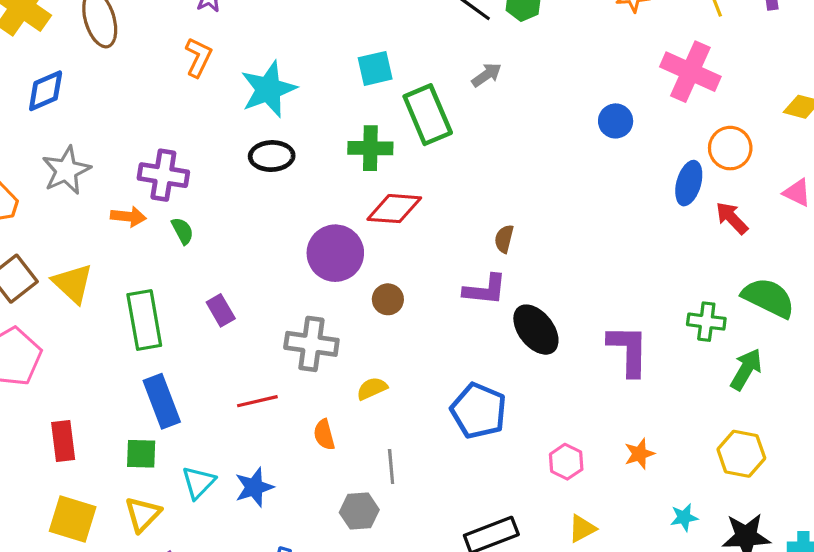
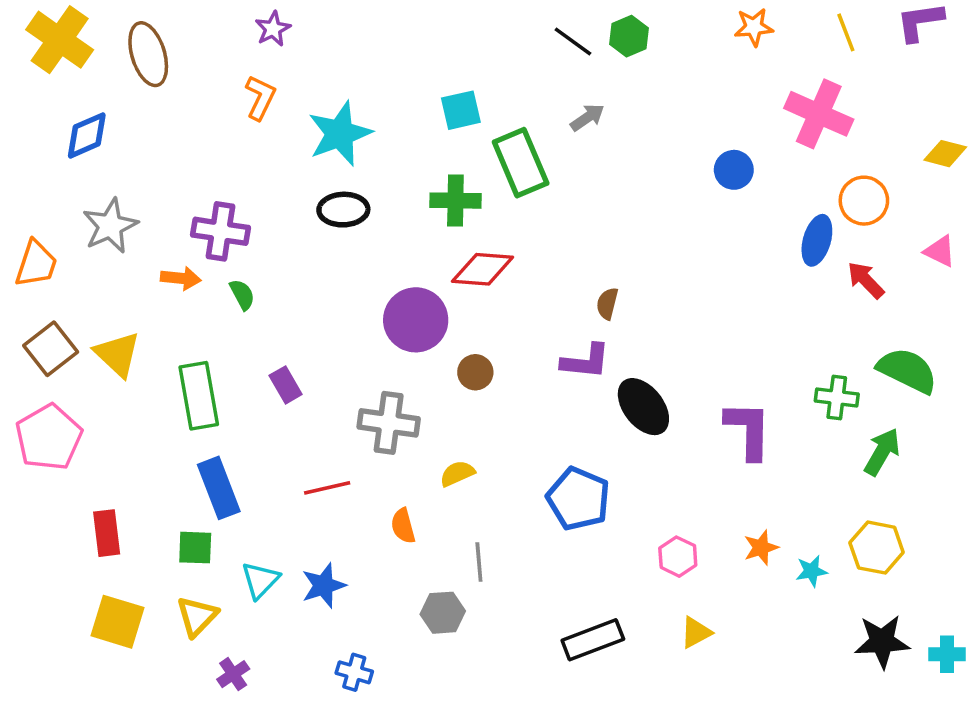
cyan star: (684, 517) -> (812, 571), moved

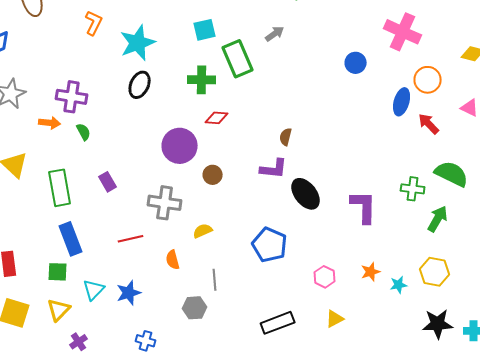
black ellipse: (343, 210) -> (140, 85), turned -64
red diamond: (483, 269) -> (217, 118), size x0.7

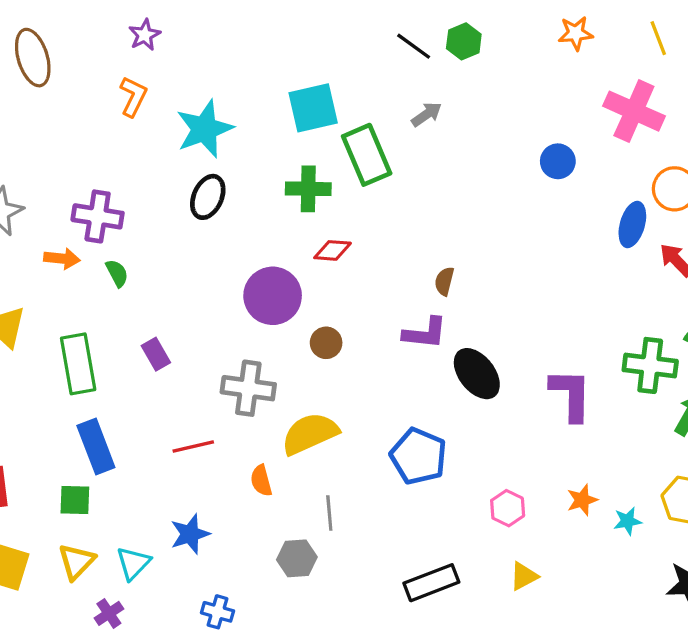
cyan square: (205, 30) -> (313, 108), size x1.4
green cross: (413, 189) -> (650, 365), size x1.4
yellow semicircle: (203, 231) -> (310, 434), size x1.8
cyan triangle: (94, 290) -> (133, 563), moved

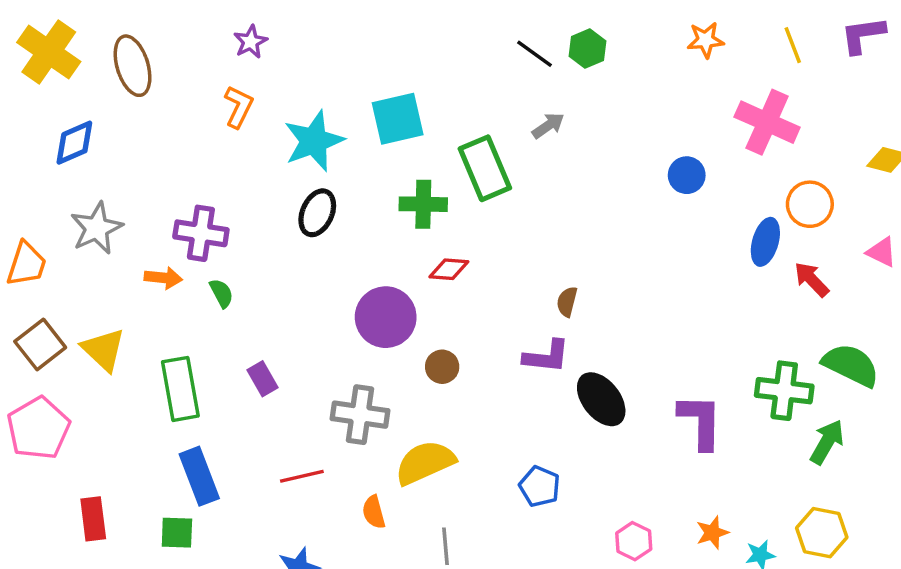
cyan square: (313, 108) -> (398, 119), moved
blue pentagon: (418, 456) -> (540, 486), size x0.7

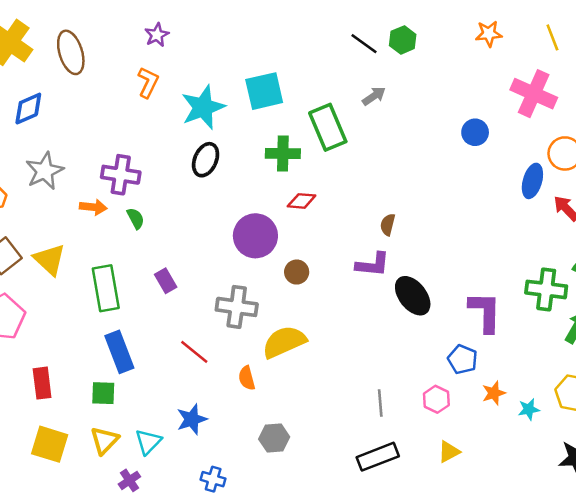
red line: (302, 476) -> (194, 352), turned 52
blue pentagon: (540, 486) -> (463, 359), moved
gray line: (446, 546) -> (380, 403), moved

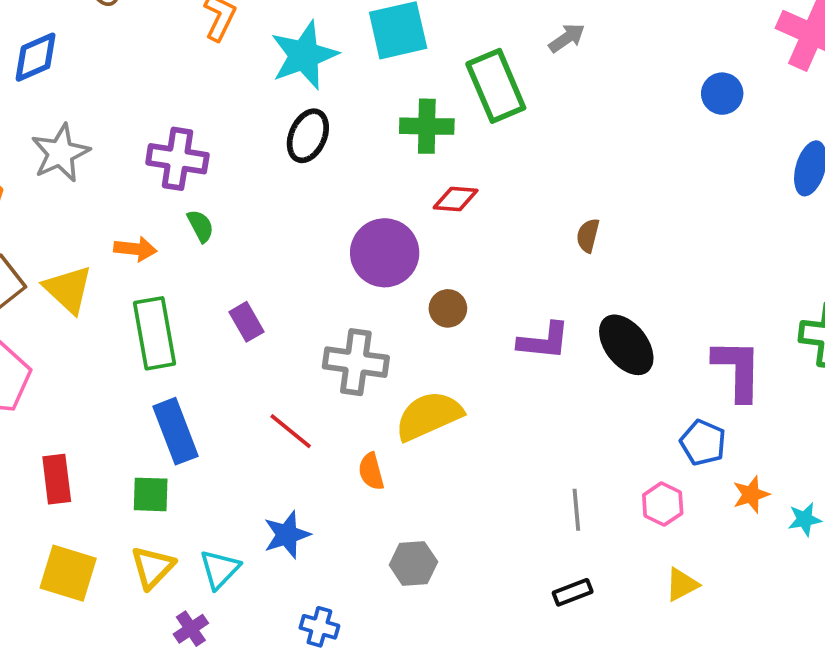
orange arrow: (93, 207) -> (135, 249), moved
purple L-shape: (373, 265) -> (544, 341), moved
black rectangle: (378, 457) -> (573, 592), size x0.6

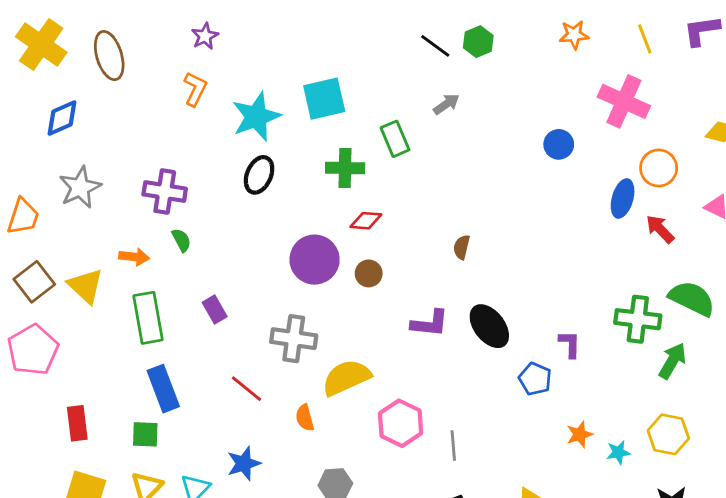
green rectangle: (496, 86) -> (395, 139), size x0.7
brown circle: (448, 308) -> (369, 273), moved
purple L-shape: (738, 370) -> (570, 344), size x0.6
blue pentagon: (703, 443) -> (535, 379), moved
pink hexagon: (663, 504) -> (401, 423), moved, size x1.5

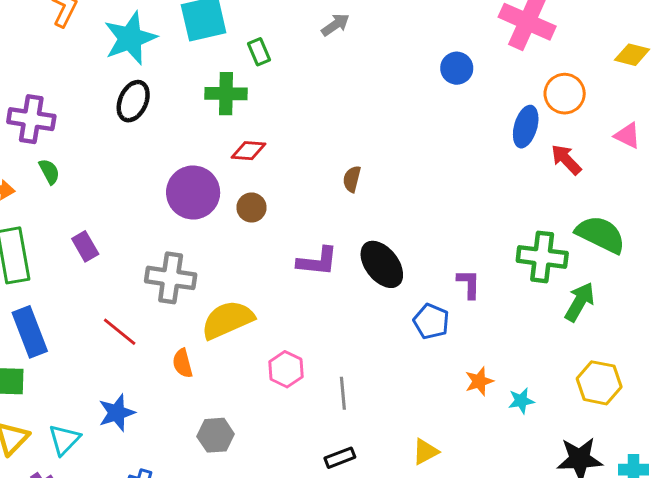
green rectangle: (395, 139) -> (259, 52), moved, size x0.7
pink hexagon: (401, 423) -> (286, 369), size x0.7
yellow hexagon: (668, 434) -> (599, 383), moved

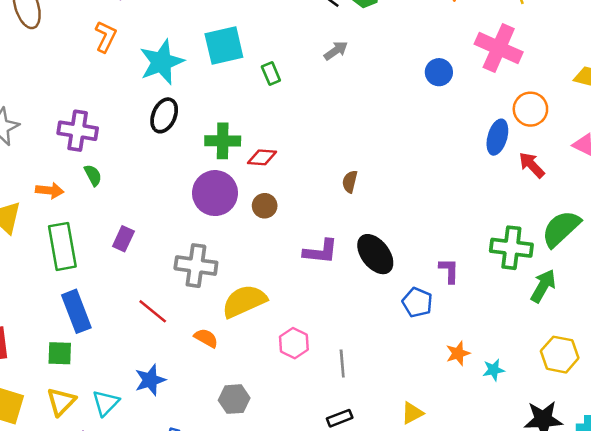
blue circle: (457, 68) -> (439, 72), moved
green cross: (226, 94) -> (223, 141), moved
green semicircle: (601, 234) -> (561, 229), turned -69
purple rectangle: (85, 246) -> (123, 239), turned 55
orange semicircle: (183, 363) -> (206, 338), turned 135

